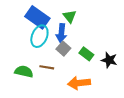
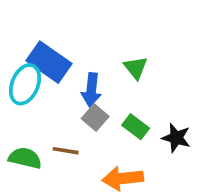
green triangle: (70, 16) -> (136, 68), moved
cyan ellipse: (39, 36) -> (25, 84), moved

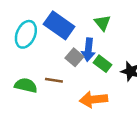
blue rectangle: (49, 62) -> (59, 25), moved
blue arrow: (91, 90) -> (88, 50), moved

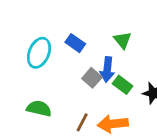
blue rectangle: (59, 25) -> (75, 43), size x0.6
brown line: (54, 80) -> (82, 122), moved, turned -72

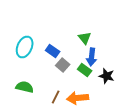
blue rectangle: (75, 43) -> (53, 51), moved
blue arrow: (107, 69) -> (92, 57), moved

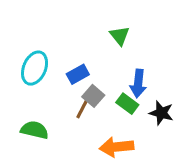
green triangle: (85, 38) -> (120, 36), moved
blue rectangle: (53, 51) -> (78, 74), turned -64
brown line: (56, 97) -> (82, 108), moved

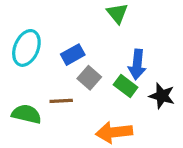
brown line: (82, 108) -> (61, 101), moved, turned 60

